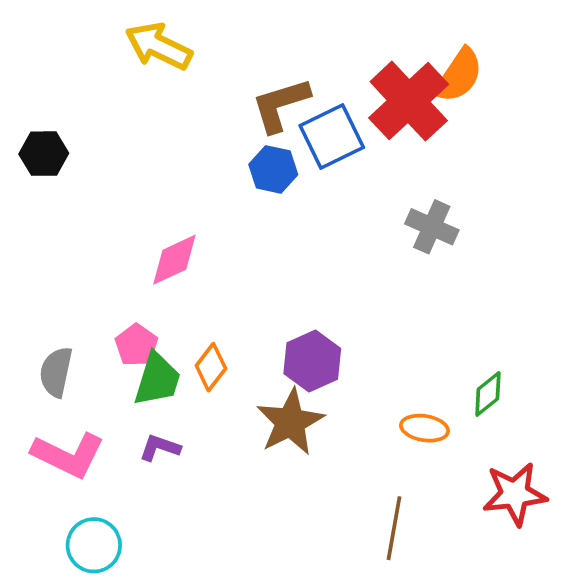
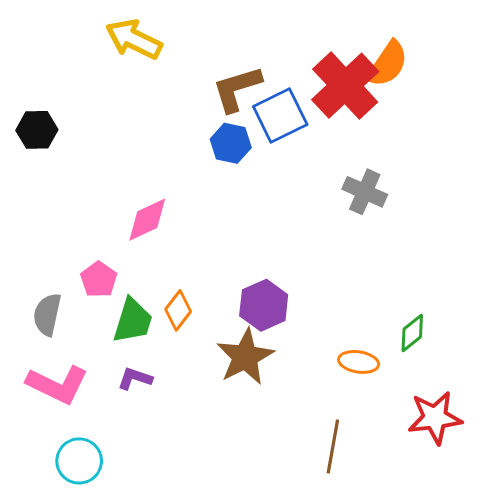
pink pentagon: (137, 345) -> (99, 279), moved

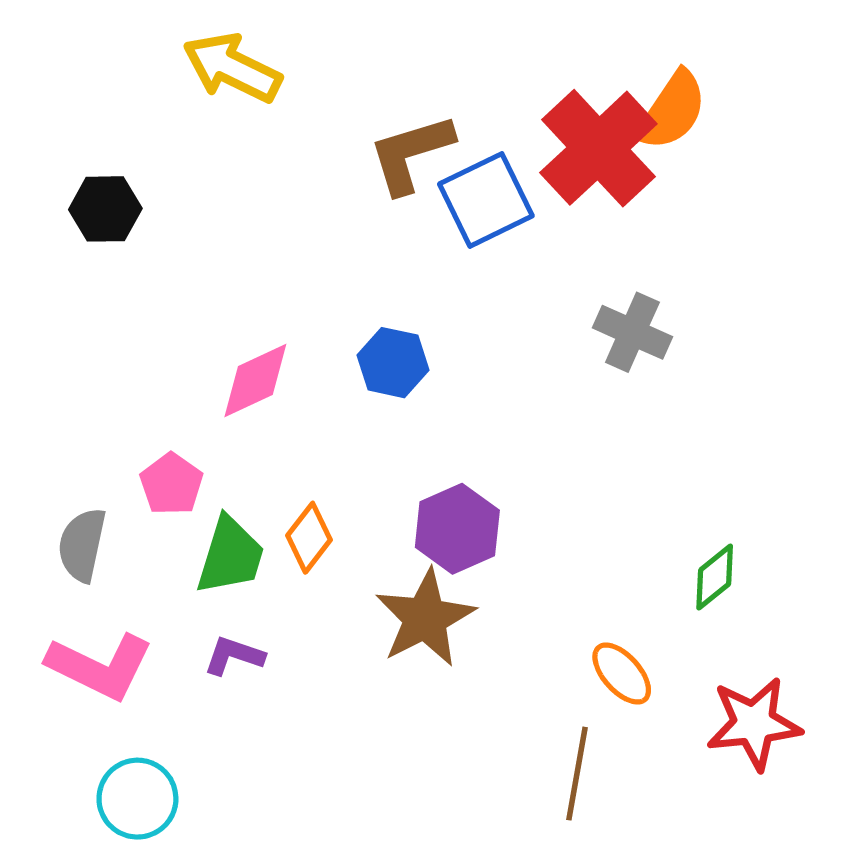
black hexagon: (37, 130) -> (105, 209), moved
blue hexagon: (231, 143) -> (393, 363), moved
orange ellipse: (359, 362) -> (622, 674), moved, turned 39

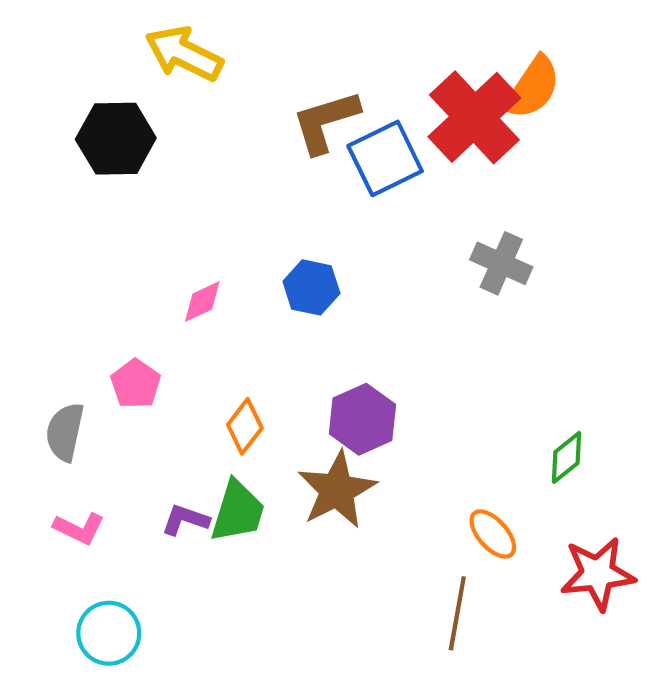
black hexagon: (105, 209) -> (116, 139), moved, size x1.4
pink diamond: (255, 380) -> (202, 302), size x0.7
green trapezoid: (230, 556) -> (238, 511), moved
pink L-shape: (100, 666) -> (79, 528), size x0.6

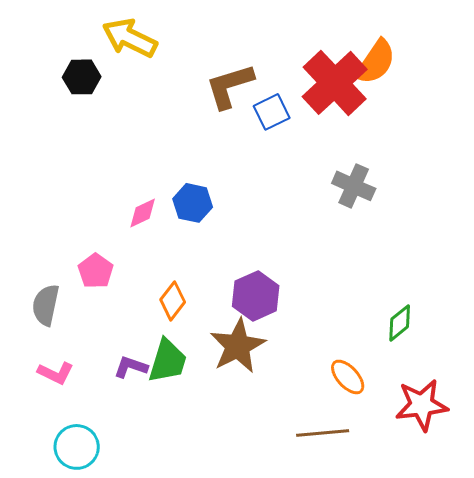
black hexagon: (116, 139) -> (82, 77), moved, size x0.7
blue square: (385, 158) -> (272, 112), size x0.7
blue hexagon: (311, 287) -> (193, 203), moved
brown line: (457, 613) -> (323, 433), turned 75

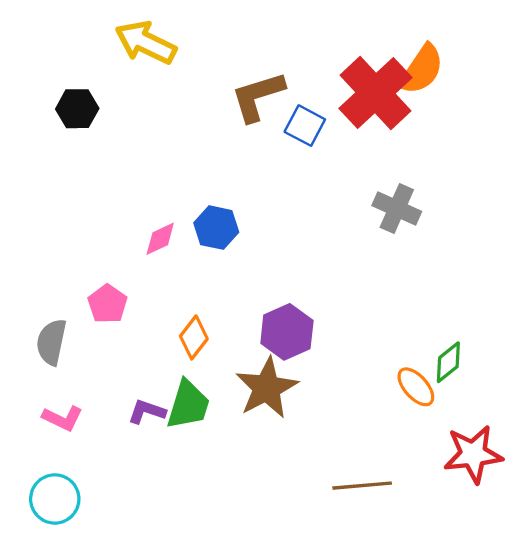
black hexagon: (82, 77) -> (77, 109), moved
blue square: (272, 112) -> (305, 126), turned -36
orange ellipse: (348, 377) -> (416, 387), moved
cyan circle: (77, 447) -> (55, 499), moved

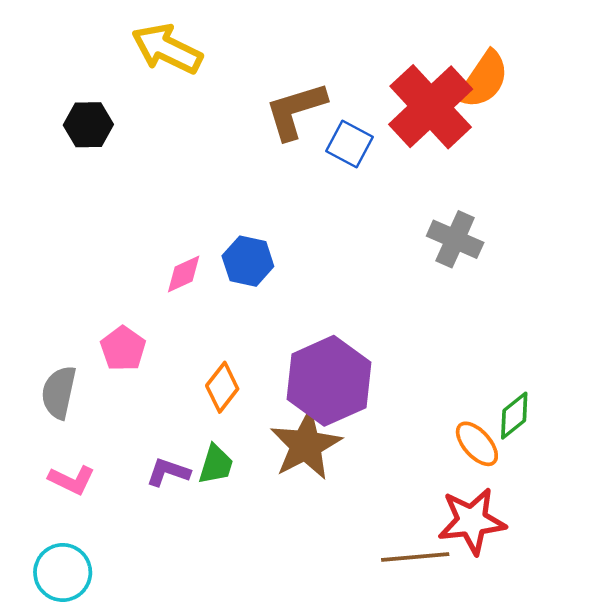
purple hexagon: (287, 332) -> (329, 381), size x1.4
green trapezoid: (188, 405) -> (216, 464), size x0.7
red star: (473, 454) -> (472, 521), moved

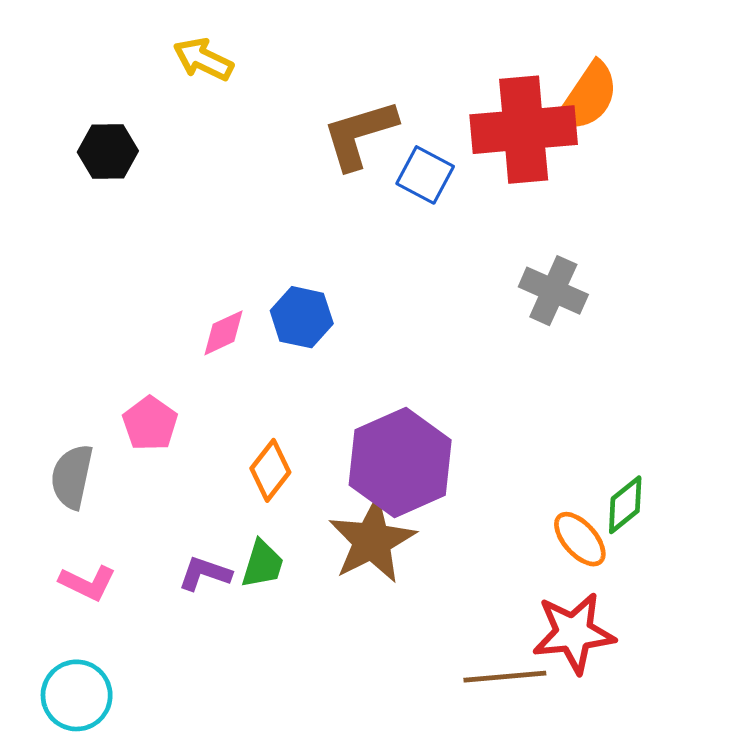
yellow arrow: (167, 49) -> (203, 59), size x0.7
red cross: (431, 107) -> (524, 130), turned 38

